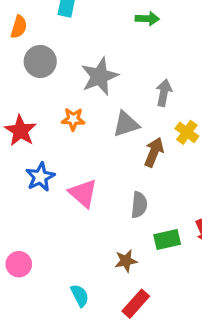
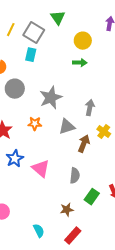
green rectangle: (167, 239) -> (92, 197), turned -42

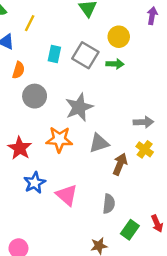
gray square: (34, 33) -> (85, 55), moved
gray arrow: (90, 108) -> (143, 122), moved, turned 77
orange star: (35, 124) -> (59, 139), size x1.5

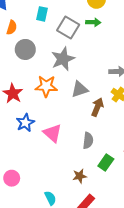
gray square: (85, 55) -> (68, 28), moved

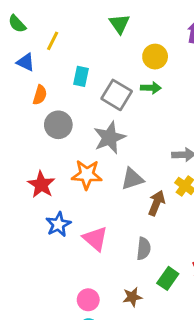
pink circle: (12, 178) -> (88, 300), moved

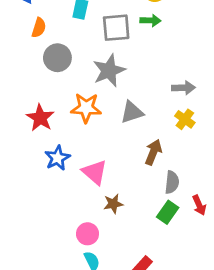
gray square: (117, 95) -> (116, 28), turned -36
brown arrow: (156, 203) -> (153, 152), moved
gray semicircle: (144, 249) -> (172, 182), moved
brown star: (132, 297) -> (113, 204), moved

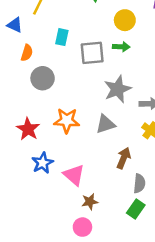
gray star: (109, 71) -> (118, 89), moved
pink circle: (88, 234) -> (82, 227), moved

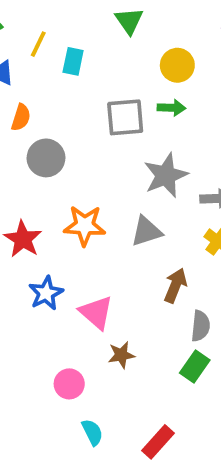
cyan rectangle: (62, 37) -> (73, 61), moved
pink circle: (82, 227) -> (69, 384), moved

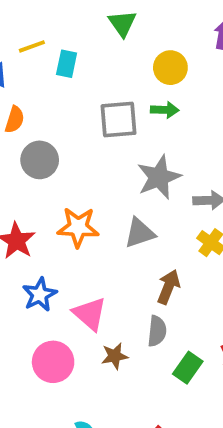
yellow line: (38, 44) -> (32, 46), turned 44
gray semicircle: (200, 326) -> (157, 331), moved
pink circle: (69, 384) -> (53, 362), moved, size x1.4

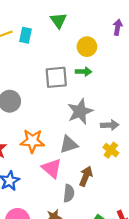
cyan rectangle: (67, 64) -> (26, 35), moved
pink triangle: (90, 314) -> (52, 168), moved
gray semicircle: (157, 331) -> (69, 193), moved

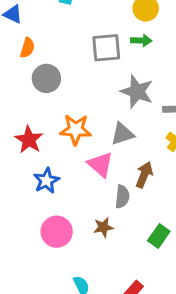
gray star: (80, 111) -> (137, 92), turned -30

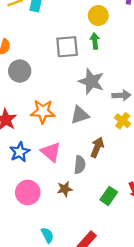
green arrow: (141, 40) -> (95, 41), turned -98
pink triangle: (100, 165) -> (51, 152), moved

